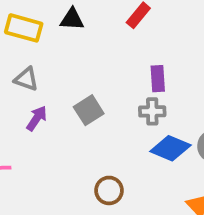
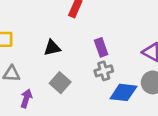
black triangle: (72, 19) -> (52, 48), moved

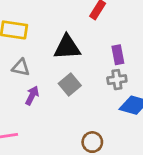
black triangle: (52, 48) -> (67, 47), size x1.5

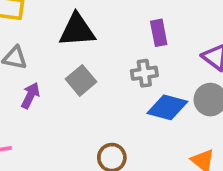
purple rectangle: (118, 55) -> (159, 33), moved

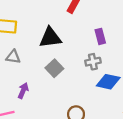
purple arrow: (30, 95) -> (23, 91), moved

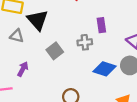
black triangle: (50, 38) -> (38, 20), moved, turned 50
gray cross: (93, 62) -> (85, 42), moved

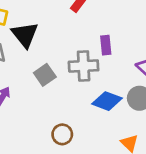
gray cross: (85, 42) -> (84, 66), size x1.5

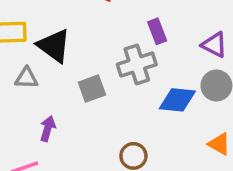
gray square: (45, 75) -> (92, 89), turned 30

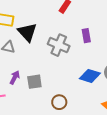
gray cross: (137, 64) -> (59, 45), moved, turned 30
gray square: (92, 89) -> (34, 82), moved

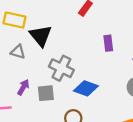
gray cross: (59, 45) -> (61, 68), moved
blue diamond: (90, 76) -> (86, 88), moved

